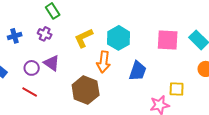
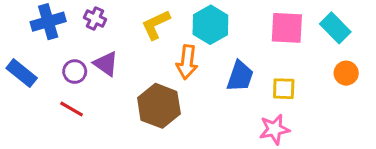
blue cross: (15, 36) -> (48, 22), size x1.5
yellow square: (177, 89) -> (284, 89), moved

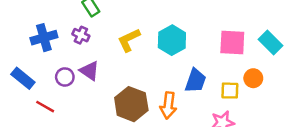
orange arrow: (187, 62) -> (168, 105), moved
orange circle: (346, 73) -> (253, 78), moved
red line: (72, 109) -> (45, 107), moved

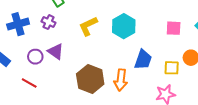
pink square: (232, 43) -> (174, 28), size x0.7
red line: (45, 107) -> (29, 83), moved

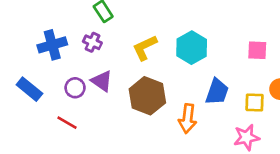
brown hexagon: (90, 79) -> (147, 96), moved

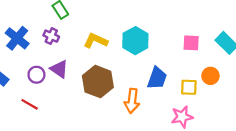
blue cross: (52, 45) -> (17, 38), turned -35
yellow L-shape: (145, 48) -> (96, 41), turned 50

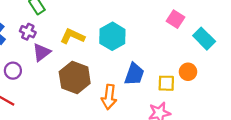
pink square: (191, 43) -> (175, 19), moved, turned 30
purple triangle: (59, 69) -> (42, 52), moved, turned 48

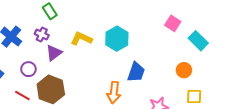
brown hexagon: (75, 78) -> (51, 89), moved
yellow square: (166, 83) -> (194, 97), moved

